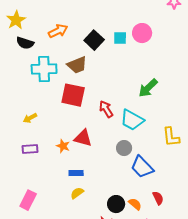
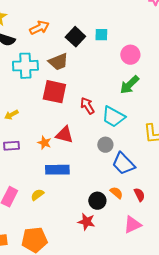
pink circle: (142, 33) -> (130, 55), moved
blue rectangle: (76, 173) -> (57, 170), size x1.6
yellow semicircle: (77, 193) -> (37, 195), moved
orange semicircle: (135, 204) -> (116, 193), moved

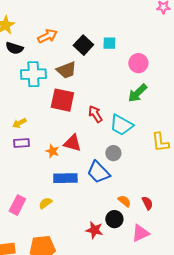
purple rectangle: (11, 146) -> (21, 143), moved
blue trapezoid: (123, 164) -> (98, 172), moved
black circle: (97, 201) -> (114, 219), moved

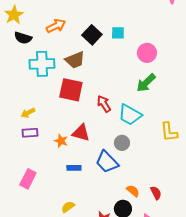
blue rectangle: (65, 178) -> (74, 168), size x0.6
yellow semicircle: (45, 203) -> (68, 207), moved
pink rectangle: (17, 205) -> (28, 179), moved

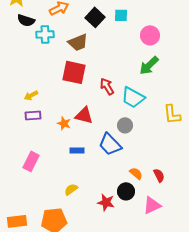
cyan cross: (42, 64) -> (45, 34), moved, size x0.7

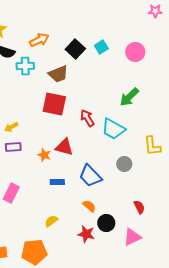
cyan square: (121, 15) -> (101, 47), turned -32
pink circle: (150, 35) -> (135, 52), moved
gray circle: (125, 125) -> (124, 164), moved
orange semicircle: (136, 173) -> (89, 206), moved

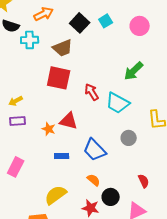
yellow semicircle: (51, 221) -> (56, 195), size x1.6

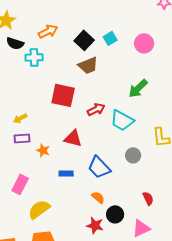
brown trapezoid: (63, 48) -> (88, 65), moved
red arrow: (92, 92) -> (96, 109), turned 96
orange star: (49, 129) -> (43, 150), moved
yellow semicircle: (56, 195) -> (39, 209), moved

